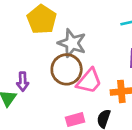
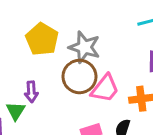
yellow pentagon: (42, 19) -> (42, 39), moved

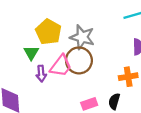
pink trapezoid: (105, 88) -> (61, 66), moved
green triangle: (16, 111) -> (31, 53), moved

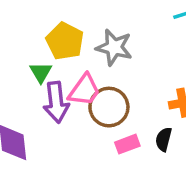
brown circle: (79, 60) -> (109, 107), moved
purple arrow: (41, 74) -> (56, 102), size x1.6

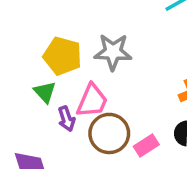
purple arrow: (56, 102) -> (67, 119), size x0.6
brown circle: (109, 107) -> (109, 133), moved

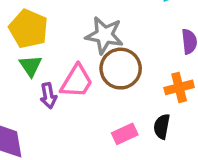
yellow pentagon: (62, 56) -> (28, 29), moved
brown circle: (109, 133) -> (121, 69), moved

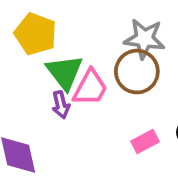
gray star: (104, 35) -> (144, 39), moved
green triangle: (31, 66) -> (65, 72), moved, size x1.5

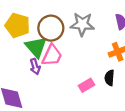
brown circle: (137, 72) -> (51, 28), moved

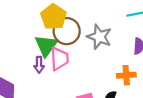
yellow pentagon: (17, 25) -> (53, 17), moved
pink trapezoid: (52, 55) -> (59, 59), turned -45

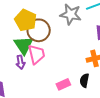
gray star: (99, 37) -> (71, 14), moved

